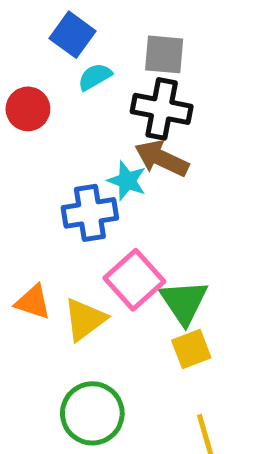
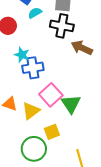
brown arrow: (162, 158) -> (82, 48), moved
cyan star: (127, 181) -> (22, 55), moved
yellow square: (191, 349) -> (52, 132), moved

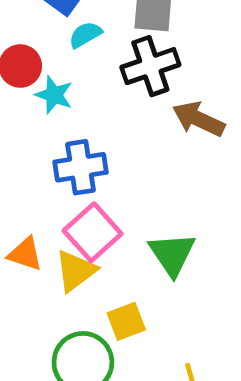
black cross: (62, 26) -> (150, 66), turned -30
cyan star: (22, 55) -> (54, 95), moved
pink square: (51, 95) -> (93, 232), moved

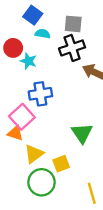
cyan semicircle: (85, 35) -> (43, 34), turned 40
pink square: (93, 232) -> (22, 117), moved
yellow triangle: (76, 271) -> (34, 154), moved

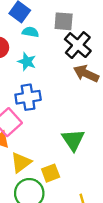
black cross: (72, 48) -> (78, 45), moved, turned -30
cyan star: (28, 61) -> (27, 62), moved

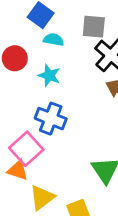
blue cross: (28, 97) -> (51, 119), turned 30

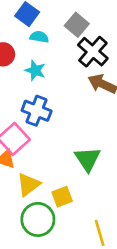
gray square: (94, 27) -> (77, 25), turned 35

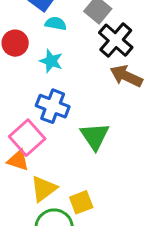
green triangle: (88, 159) -> (95, 136), moved

